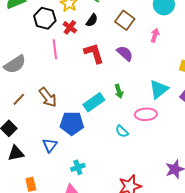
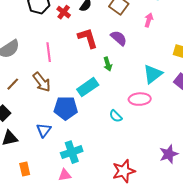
pink line: (55, 49) -> (49, 52), moved
green arrow: (119, 91) -> (108, 64), moved
cyan cross: (78, 167) -> (72, 152), size x1.5

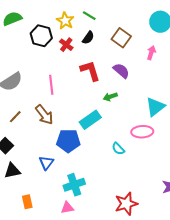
green arrow: (108, 64) -> (110, 97), turned 88

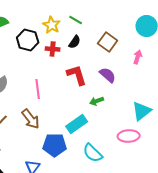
red cross: (66, 45) -> (53, 49), turned -32
cyan semicircle: (118, 149) -> (93, 153), moved, size x1.5

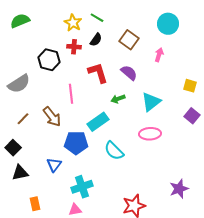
black hexagon: (28, 40) -> (49, 60), moved
pink line: (38, 89) -> (71, 94), moved
cyan triangle: (142, 111) -> (151, 102), moved

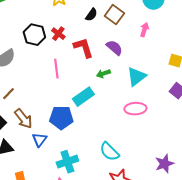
black semicircle: (96, 40) -> (91, 15), moved
red cross: (74, 47) -> (58, 34), moved, turned 32
brown arrow: (52, 117) -> (23, 119), moved
cyan semicircle: (114, 151) -> (109, 152), moved

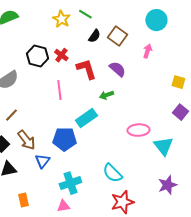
cyan triangle: (136, 77) -> (163, 146), moved, turned -30

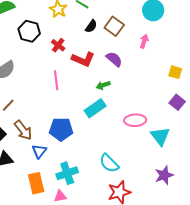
black hexagon: (37, 56) -> (29, 31), moved
red L-shape: (86, 69) -> (83, 59), turned 130
cyan rectangle: (86, 118) -> (95, 108), moved
orange rectangle: (23, 200) -> (36, 183), moved, size x1.5

